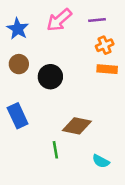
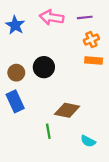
pink arrow: (59, 20) -> (52, 17), turned 50
brown circle: (19, 64) -> (16, 73), moved

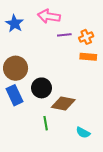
purple line: (85, 17) -> (64, 35), moved
black circle: (44, 67) -> (42, 88), moved
brown circle: (16, 73) -> (16, 68), size x1.5

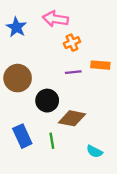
purple line: (64, 35) -> (73, 72), moved
orange cross: (86, 37) -> (72, 43), moved
blue rectangle: (15, 95) -> (22, 136), moved

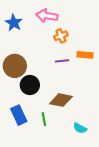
black circle: (47, 101) -> (30, 85), moved

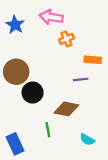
purple line: (62, 61) -> (81, 79), moved
blue rectangle: (19, 115) -> (15, 144), moved

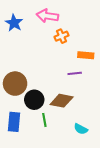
brown circle: (16, 72) -> (15, 84), moved
black circle: (33, 93) -> (34, 100), moved
blue rectangle: (15, 144) -> (14, 122), moved, turned 30

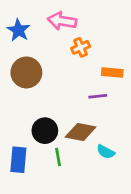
brown circle: (15, 84) -> (26, 72), moved
cyan semicircle: (81, 129) -> (106, 152), moved

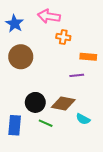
orange cross: (81, 47) -> (63, 37), turned 32
green line: (58, 157) -> (46, 123), turned -56

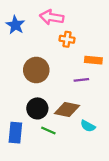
brown circle: (21, 57) -> (36, 70), moved

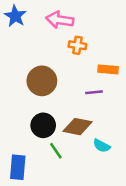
blue star: (15, 25) -> (15, 16), moved
green line: (48, 130) -> (56, 151), turned 32
blue rectangle: (15, 133) -> (18, 167), moved

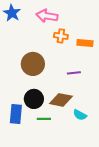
orange rectangle: (108, 69) -> (85, 43), moved
green line: (56, 151) -> (44, 119), turned -56
blue rectangle: (18, 167) -> (16, 114), moved

